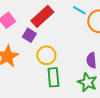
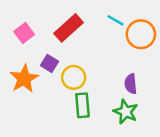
purple square: (29, 35) -> (49, 63), moved

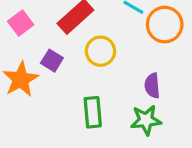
yellow circle: (74, 77) -> (100, 51), moved
green star: (126, 112) -> (146, 120), turned -30

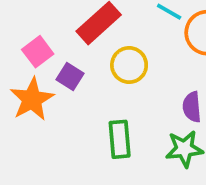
pink square: (21, 23) -> (38, 52), moved

